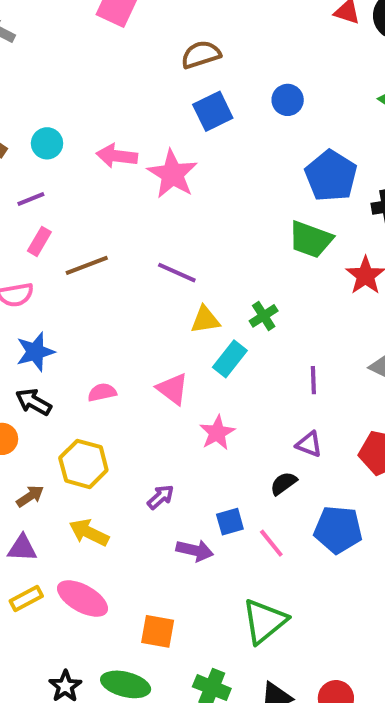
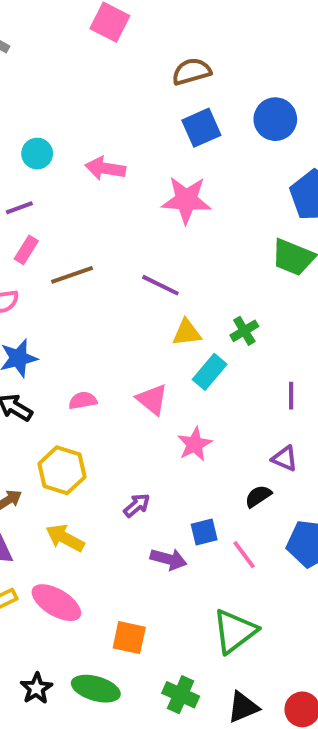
blue circle: (288, 100) -> (275, 119), size x1.4
pink star: (172, 174) -> (186, 200), moved, turned -30

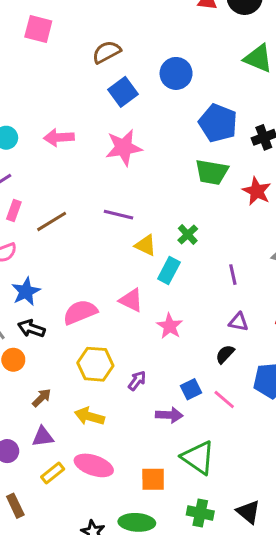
yellow triangle: (187, 333) -> (146, 245), turned 45
pink semicircle: (83, 400) -> (80, 312), size x1.6
yellow hexagon: (62, 470) -> (95, 364), moved
green triangle: (235, 631) -> (198, 458), moved, turned -36
black triangle: (243, 707) -> (248, 512), turned -45

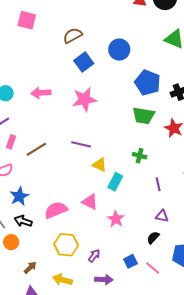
green cross: (188, 234) -> (140, 156), moved, turned -32
purple arrow: (169, 415) -> (104, 280), moved

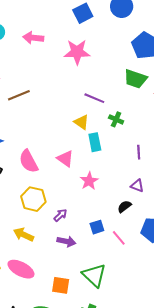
purple line: (81, 144) -> (94, 98), moved
green cross: (140, 156) -> (116, 119), moved
cyan rectangle: (115, 182) -> (95, 142), turned -48
pink semicircle: (56, 210) -> (29, 161), turned -105

